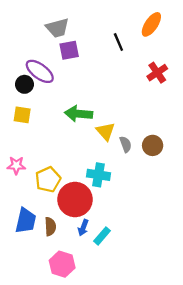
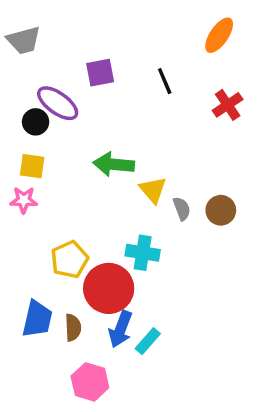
gray trapezoid: (57, 28) -> (24, 40), moved
black line: (118, 42) -> (165, 81), moved
pink star: (16, 165) -> (24, 200), moved
blue arrow: (83, 228) -> (121, 329), size x1.5

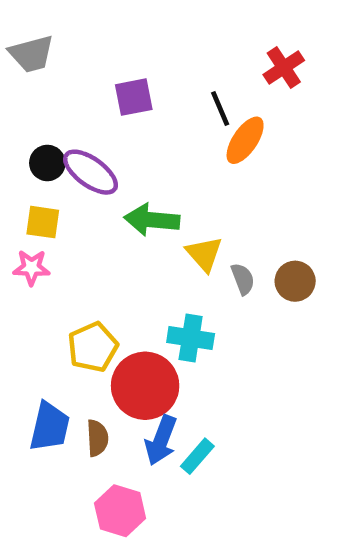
orange ellipse: (219, 35) -> (245, 140), moved
purple ellipse: (58, 103) -> (91, 172), moved
red cross: (228, 105) -> (284, 68), moved

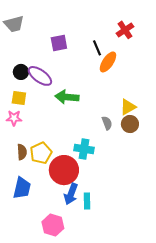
yellow triangle: (204, 254) -> (128, 107), moved, turned 42
brown semicircle: (97, 438) -> (22, 152), moved
cyan rectangle: (197, 456) -> (87, 201), turned -42

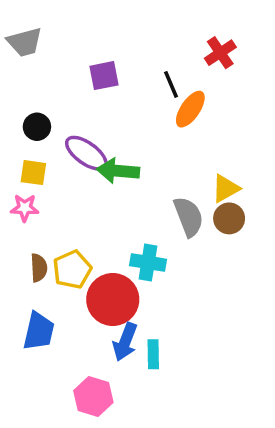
purple ellipse: (40, 76) -> (86, 153), moved
gray semicircle: (107, 123) -> (189, 217), size x1.6

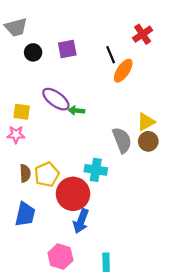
black circle: (37, 127) -> (33, 52), moved
green arrow: (118, 171) -> (76, 111), size x0.6
cyan rectangle: (153, 354) -> (106, 262), moved

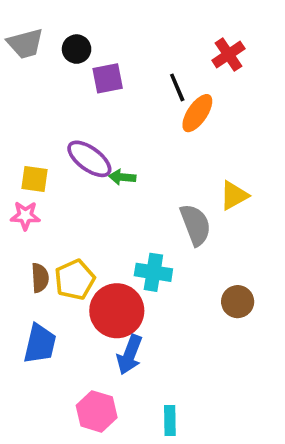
black circle: (33, 52) -> (77, 49), moved
brown circle: (148, 141) -> (238, 302), moved

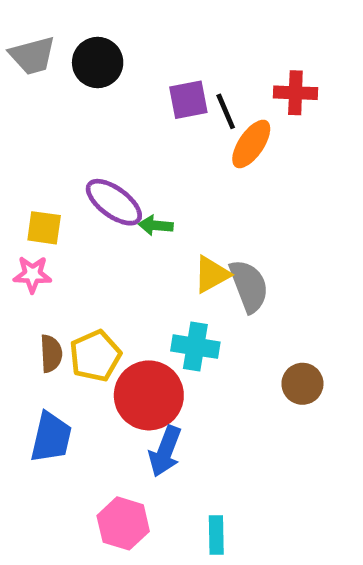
black circle: (77, 49) -> (98, 63), size x1.4
red cross: (228, 55) -> (295, 93), moved, turned 36
purple square: (108, 78) -> (188, 100), moved
yellow triangle: (234, 195) -> (212, 274), moved

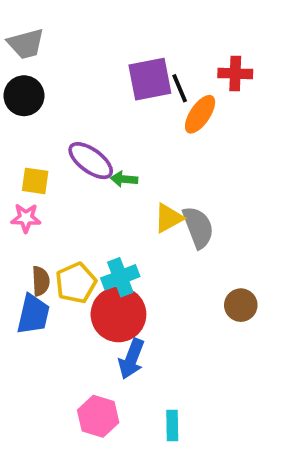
black circle: (98, 63) -> (24, 96), moved
purple square: (188, 100) -> (150, 79), size x1.4
cyan cross: (195, 347) -> (120, 277), moved, turned -30
blue trapezoid: (51, 437) -> (33, 314), moved

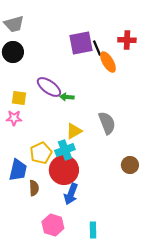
orange ellipse: (200, 114) -> (108, 62), turned -65
yellow triangle: (169, 218) -> (74, 131), moved
brown semicircle: (41, 281) -> (34, 188), moved

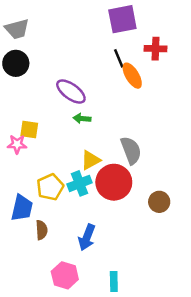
purple square: (81, 43) -> (122, 19), moved
purple ellipse: (49, 87) -> (71, 92), moved
yellow square: (19, 98) -> (29, 130), moved
red circle: (64, 170) -> (114, 182), moved

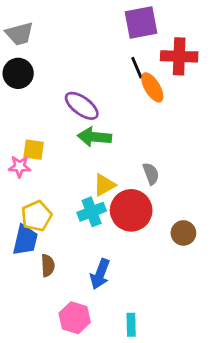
red cross: (156, 49) -> (179, 56), size x1.4
green arrow: (82, 118) -> (94, 137), size x1.6
gray semicircle: (131, 150) -> (151, 174), size x0.7
yellow pentagon: (50, 187) -> (36, 216), moved

